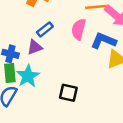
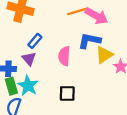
pink semicircle: (79, 29) -> (64, 56), moved
purple triangle: (35, 47) -> (29, 59), turned -40

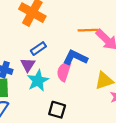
blue L-shape: (89, 41) -> (75, 58), moved
cyan star: (28, 86) -> (38, 81), moved

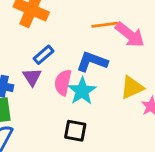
pink semicircle: (64, 71) -> (63, 82), moved
cyan star: (38, 81) -> (82, 91), moved

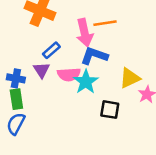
pink arrow: (130, 35) -> (85, 33), moved, turned 40
pink semicircle: (63, 82) -> (69, 74), turned -105
black square: (75, 131) -> (110, 110), moved

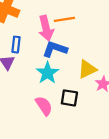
blue rectangle: (51, 50) -> (16, 45), turned -42
pink semicircle: (69, 74) -> (44, 106), moved, turned -120

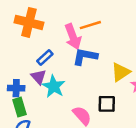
blue rectangle: (16, 45) -> (45, 57), turned 49
cyan star: (47, 73) -> (54, 86), moved

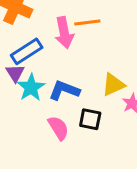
blue L-shape: (85, 56) -> (64, 90), moved
blue rectangle: (45, 57) -> (27, 51), size x1.5

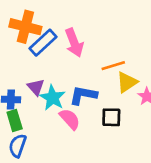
orange line: (87, 22) -> (113, 66), moved
blue rectangle: (27, 51) -> (43, 43), moved
pink semicircle: (58, 128) -> (70, 119), moved

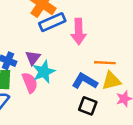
blue L-shape: (83, 95) -> (85, 81), moved
pink semicircle: (70, 119) -> (30, 83), moved

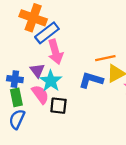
pink arrow: (79, 31) -> (55, 52), moved
black square: (88, 106) -> (58, 106), moved

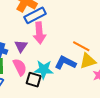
orange line: (105, 58) -> (81, 46), turned 30
cyan star: (51, 81) -> (44, 70), moved, turned 30

